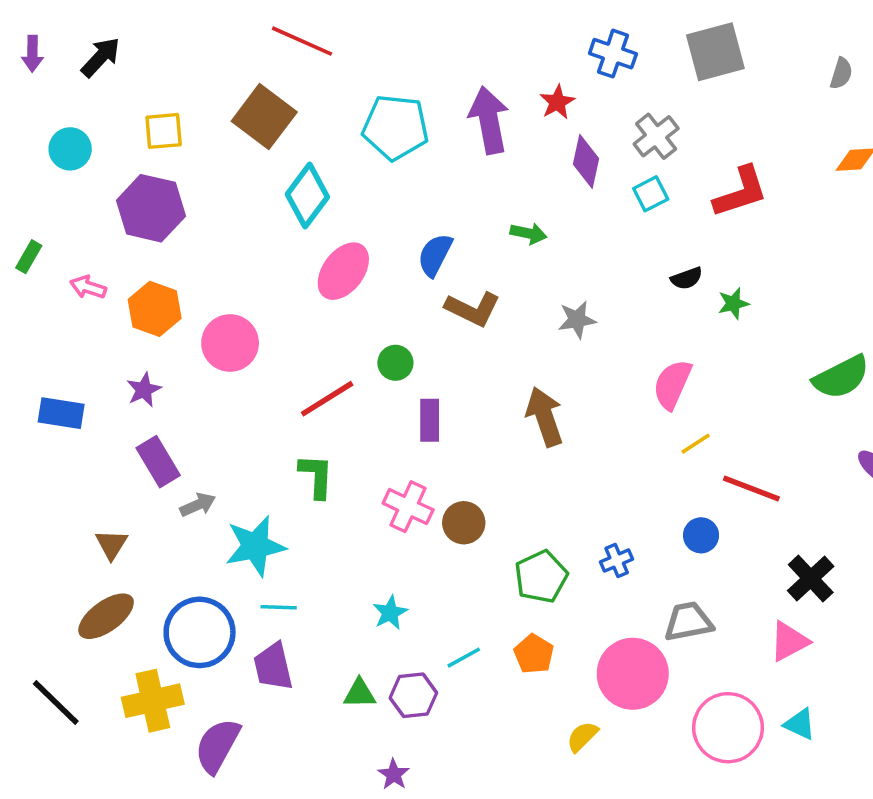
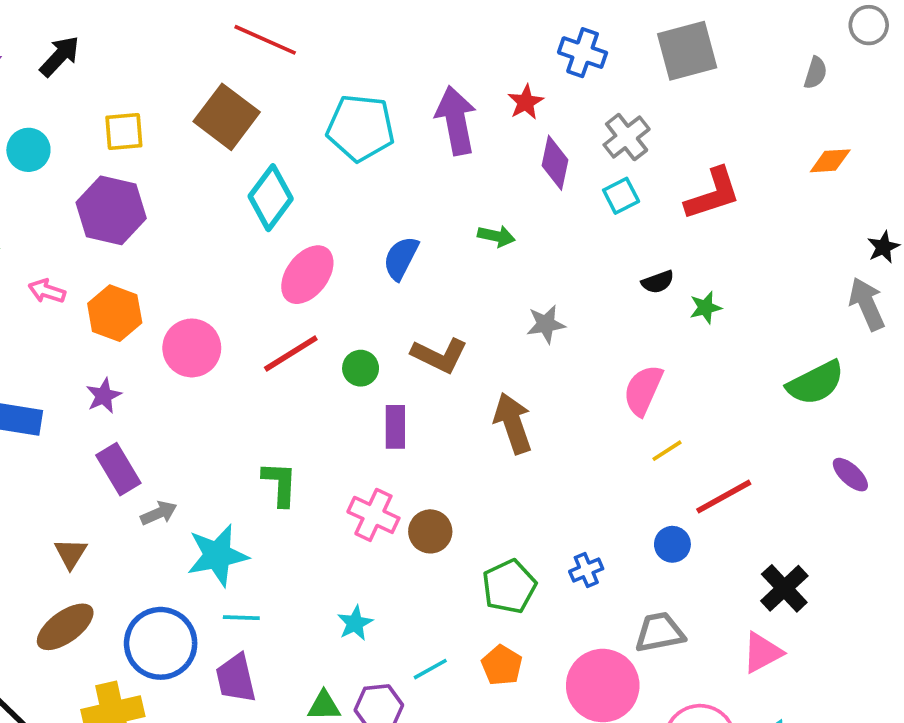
brown L-shape: (473, 309) -> (439, 355), moved
red line: (327, 399) -> (291, 353), moved
red line: (751, 489) -> (724, 497), turned -50

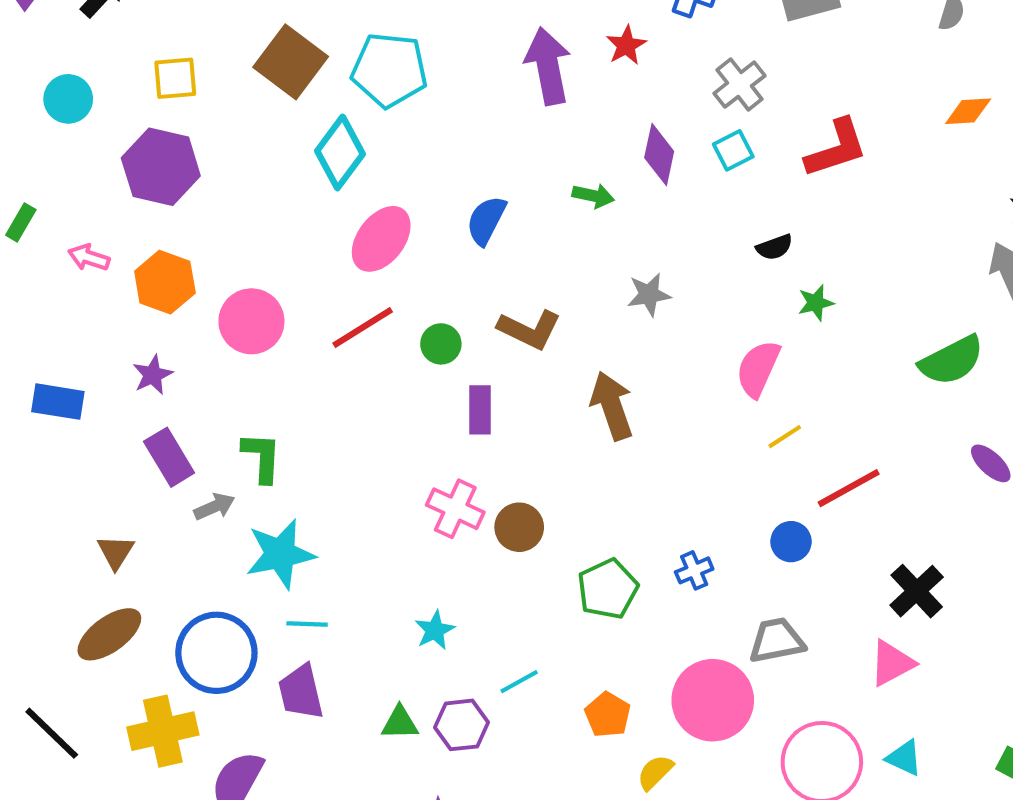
cyan pentagon: (361, 128) -> (389, 70), moved
purple diamond: (555, 163) -> (659, 154), moved
green star: (705, 308) -> (816, 303), moved
green L-shape: (280, 484) -> (262, 457), moved
orange pentagon: (502, 665) -> (608, 715), moved

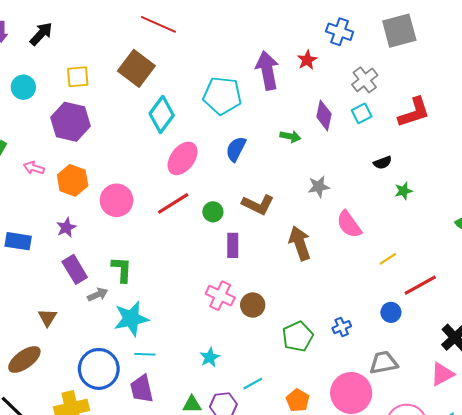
cyan pentagon: (389, 70) -> (222, 96), moved
pink semicircle: (758, 369) -> (349, 224), moved, turned -60
brown ellipse: (109, 634) -> (24, 359), moved

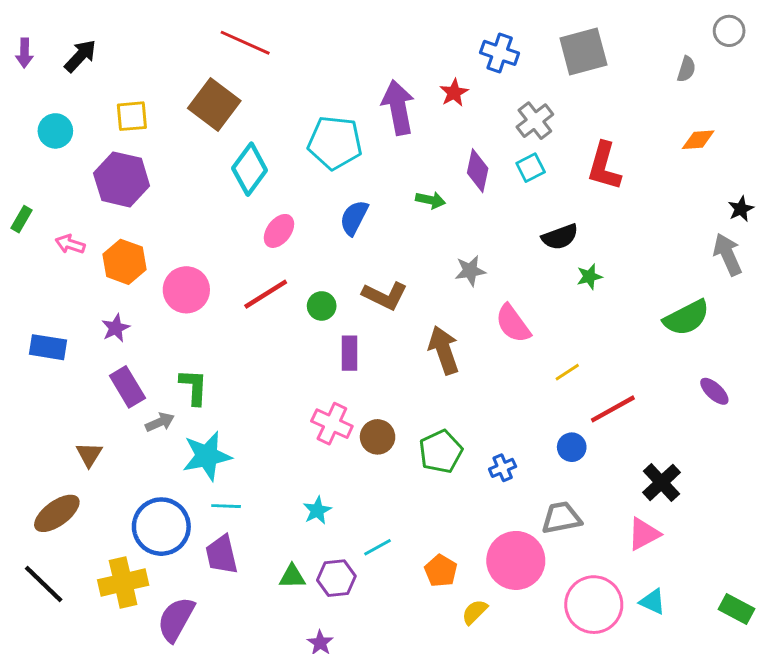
red L-shape: (414, 112) -> (604, 166), turned 124
pink ellipse: (183, 158) -> (279, 231), size x0.7
black semicircle: (383, 163) -> (560, 237), size x1.4
green pentagon: (298, 336) -> (441, 452), moved

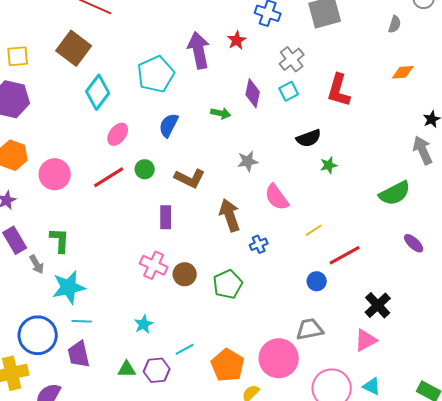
cyan pentagon: (335, 143) -> (156, 74), turned -30
green circle: (322, 306) -> (145, 169), moved
gray arrow: (160, 422) -> (37, 264), turned 84
blue cross: (503, 468) -> (259, 244), moved
orange pentagon: (441, 571) -> (228, 365), size x1.5

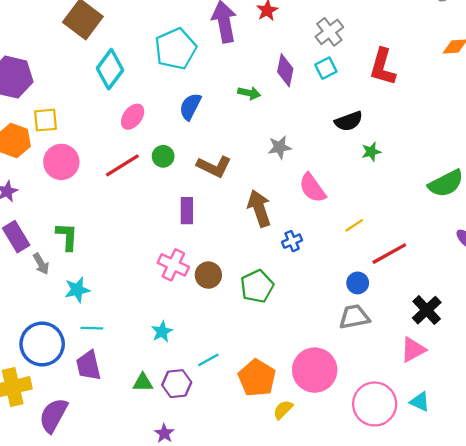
yellow square: (18, 56) -> (46, 120), moved
cyan star: (69, 287) -> (77, 290), size x0.7
gray trapezoid: (310, 329) -> (354, 317), moved

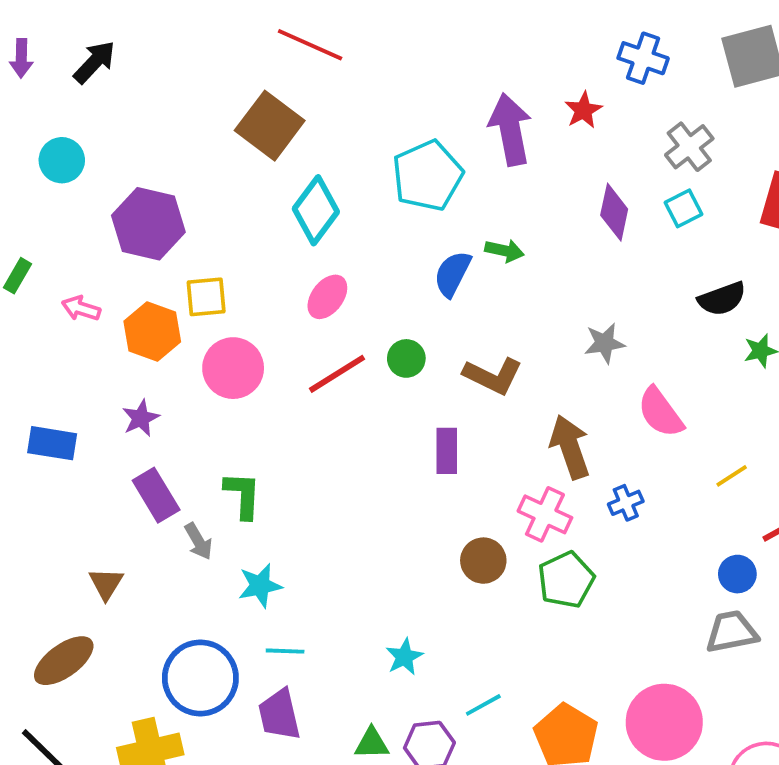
green arrow: (249, 93) -> (504, 251), moved
pink ellipse: (133, 117) -> (327, 297), moved
pink cross: (173, 265) -> (545, 514), moved

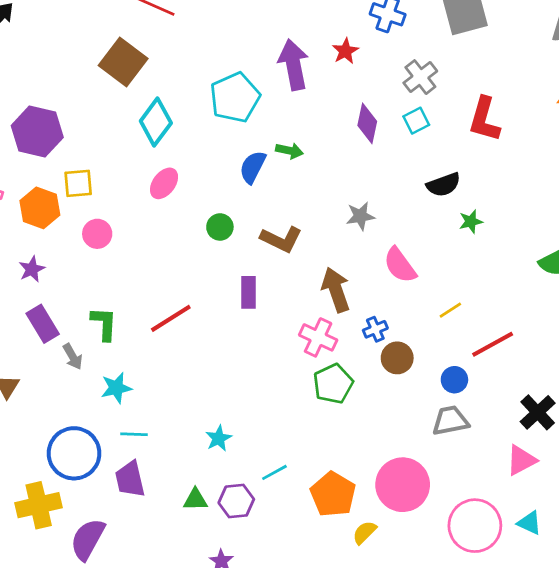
pink circle: (233, 368) -> (97, 234), size x0.7
red line: (337, 374) -> (171, 318), moved
brown circle: (483, 561) -> (397, 358), moved

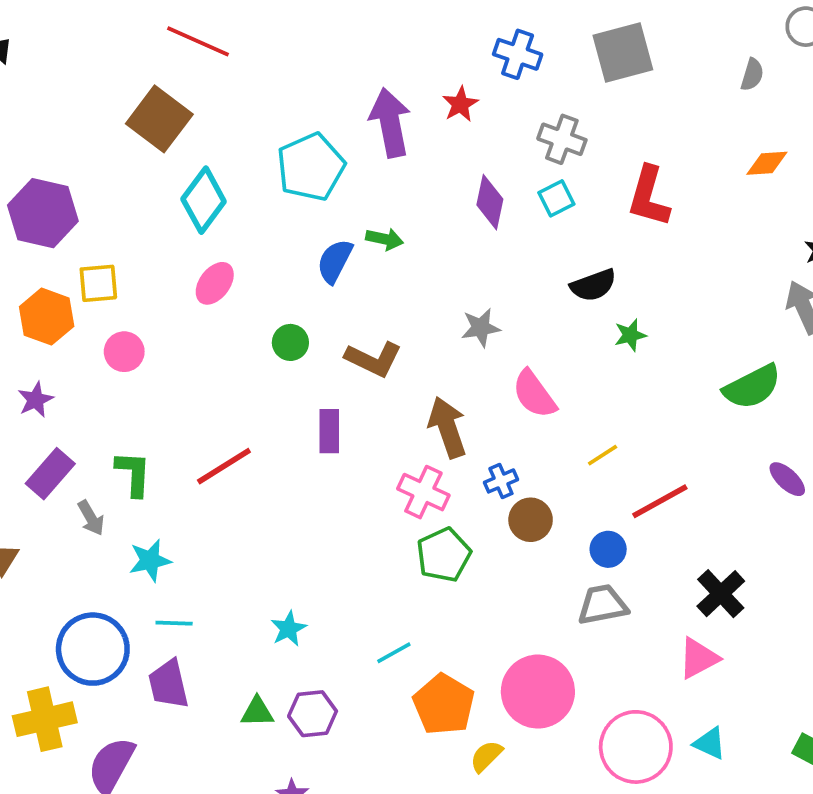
gray cross: (420, 77) -> (562, 139), turned -32
purple rectangle: (43, 324) -> (50, 474), turned 72
cyan line: (274, 472) -> (394, 653), moved

